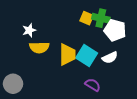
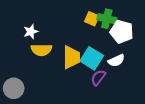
purple semicircle: (93, 85) -> (98, 78), moved, turned -84

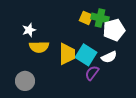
white pentagon: (122, 32) -> (114, 30), turned -30
gray circle: (14, 88) -> (25, 81), moved

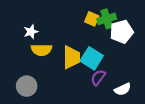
green cross: (100, 18) -> (107, 19), turned -30
white semicircle: (109, 57) -> (123, 89), moved

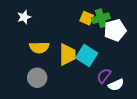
white star: (31, 32) -> (24, 17), moved
purple semicircle: (98, 78) -> (104, 76), moved
gray circle: (27, 86) -> (37, 78), moved

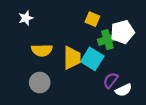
green cross: (101, 18) -> (107, 40), moved

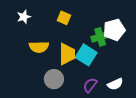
yellow square: (92, 19) -> (64, 18), moved
purple semicircle: (111, 80) -> (90, 85), moved
gray circle: (40, 83) -> (54, 79), moved

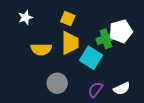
yellow trapezoid: (67, 54) -> (70, 43), moved

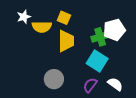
yellow semicircle: (41, 49) -> (42, 27), moved
cyan square: (91, 58) -> (97, 61), moved
white semicircle: (122, 89) -> (115, 84), turned -119

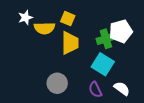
purple semicircle: (90, 85) -> (95, 90), turned -63

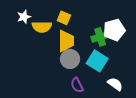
gray circle: (57, 83) -> (70, 59), moved
purple semicircle: (95, 90) -> (77, 85), moved

